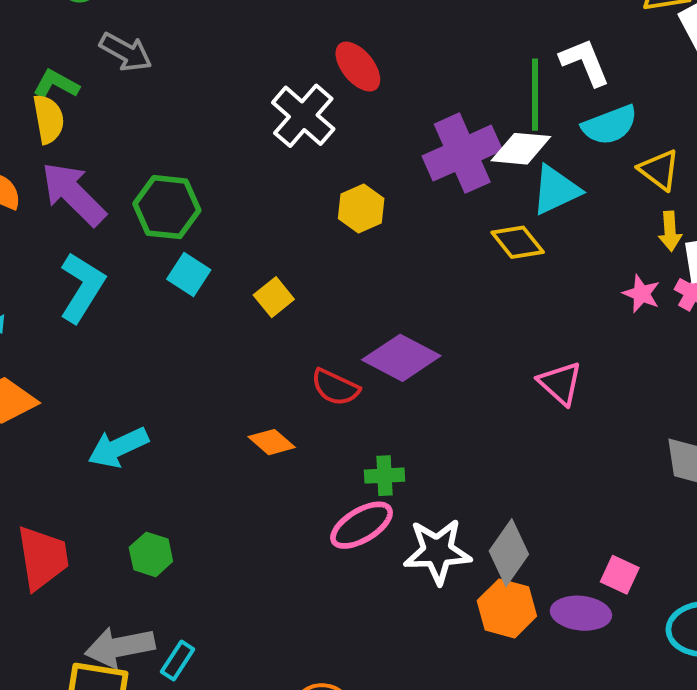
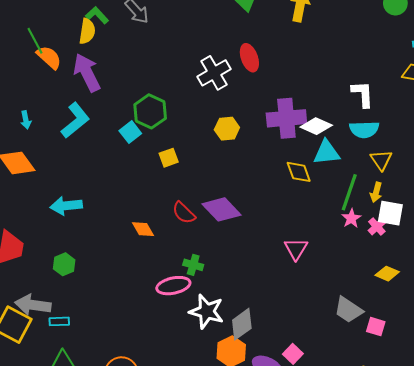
green line: (535, 95) -> (349, 192), moved
green hexagon: (167, 207) -> (150, 111), moved
cyan rectangle: (178, 661) -> (59, 321), turned 36

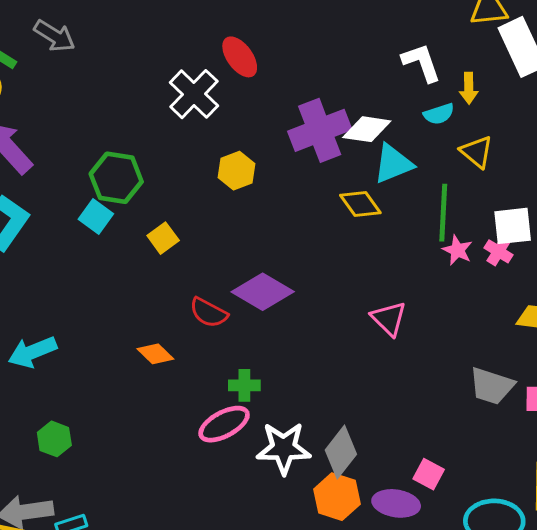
cyan semicircle: (364, 129) -> (439, 114), size x0.7
yellow arrow: (376, 192) -> (469, 88), moved

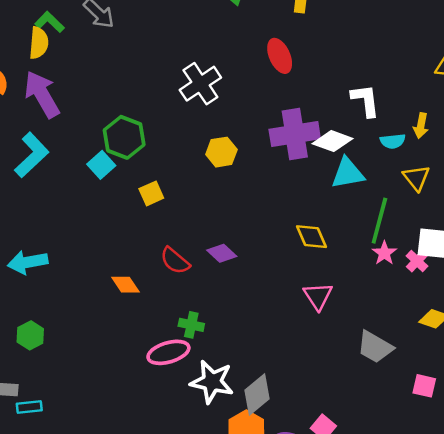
red ellipse: (240, 57) -> (280, 56), moved
white L-shape: (421, 63) -> (365, 100), moved
yellow diamond: (360, 204) -> (312, 237), moved
purple diamond: (263, 292) -> (222, 253), size x0.6
gray trapezoid: (492, 386) -> (375, 347), moved

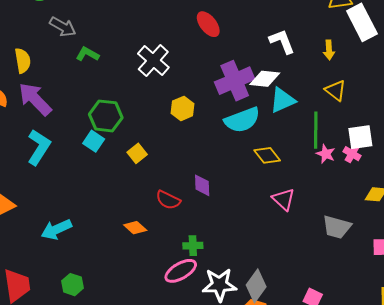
green L-shape: (49, 22) -> (87, 54), moved
cyan semicircle: (393, 141) -> (242, 120), moved, size x1.8
purple diamond: (222, 253) -> (202, 185), turned 60

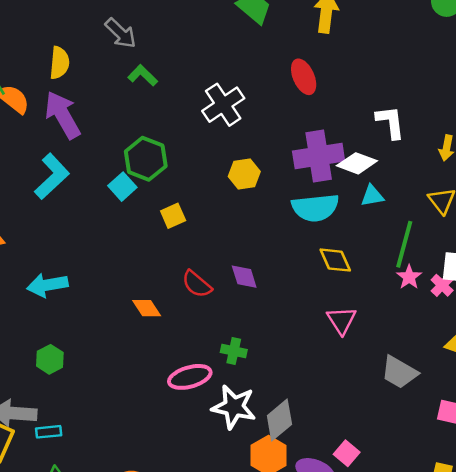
cyan triangle: (282, 100) -> (372, 196), size x0.7
purple diamond: (202, 185) -> (244, 277), turned -30
green cross: (193, 246) -> (234, 351), moved

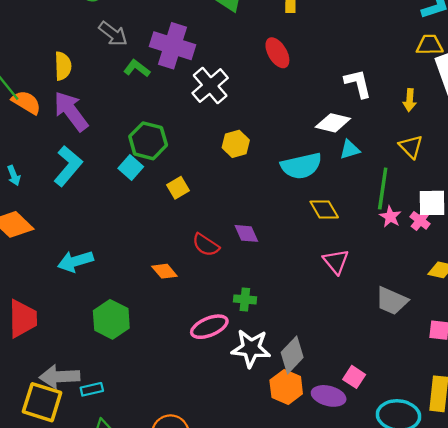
purple cross: (319, 156) -> (173, 46), moved, turned 33
green hexagon: (50, 359) -> (111, 319), moved, size x1.5

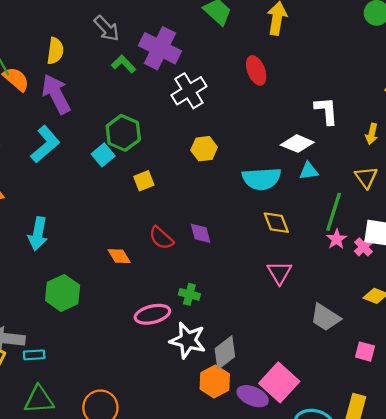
cyan arrow: (75, 261) -> (38, 234), turned -72
pink square: (354, 377) -> (279, 382), size x1.8

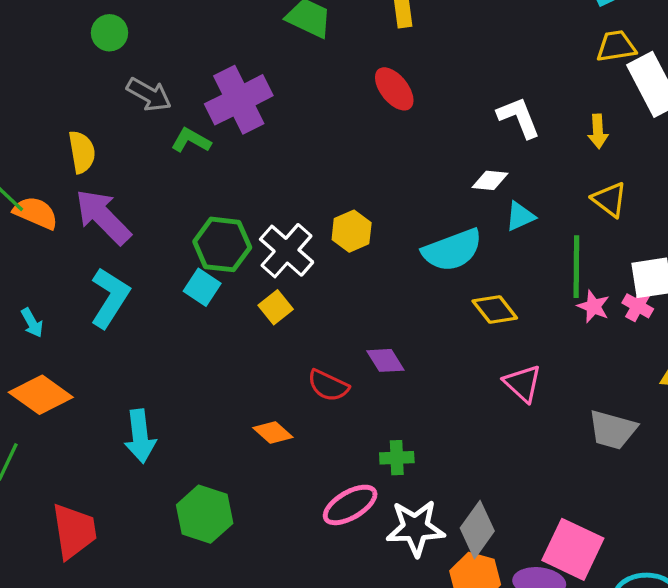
purple cross: (160, 48) -> (239, 100), turned -36
white cross: (189, 91) -> (287, 251), moved
white diamond: (297, 144) -> (490, 180), size x0.7

